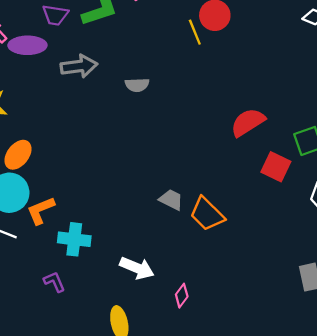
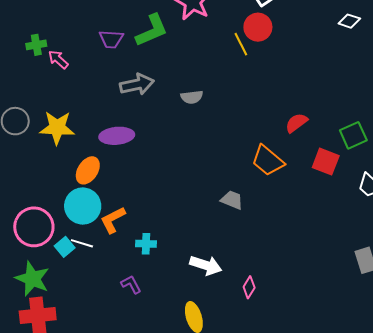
purple ellipse: (27, 45) -> (117, 136), moved
red semicircle: (248, 122) -> (296, 123), size x0.7
orange trapezoid: (207, 214) -> (268, 161), moved
cyan cross: (74, 239) -> (146, 244), size x0.7

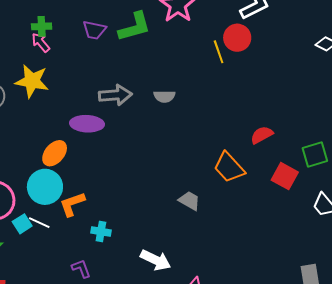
green cross: (36, 45) -> (42, 26), moved
gray arrow: (137, 84) -> (115, 95), moved
yellow star: (57, 128) -> (32, 81), moved

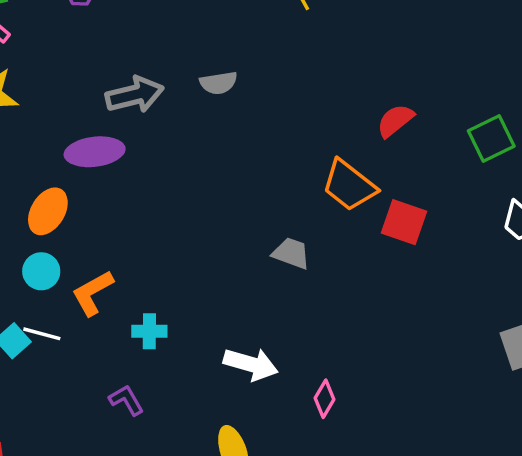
red square: (285, 176) -> (404, 222), moved
cyan circle: (45, 187) -> (41, 271), size x0.6

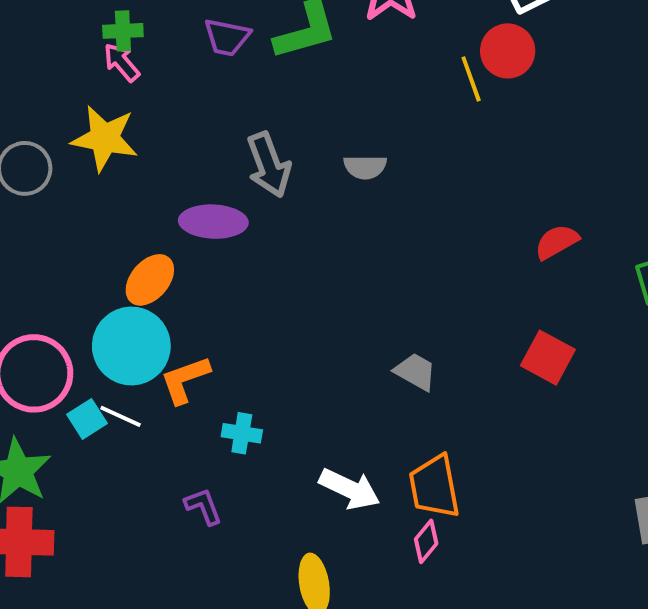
gray arrow: (135, 95) -> (269, 165), turned 74
orange trapezoid: (349, 185) -> (434, 487), moved, turned 32
cyan circle: (41, 271) -> (131, 346), size x1.8

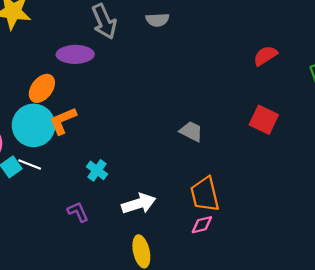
orange L-shape: (185, 380) -> (63, 121), moved
cyan cross: (242, 433) -> (97, 170), turned 30
white arrow: (350, 489) -> (139, 204), moved, turned -40
pink diamond: (426, 541) -> (202, 225), turned 40

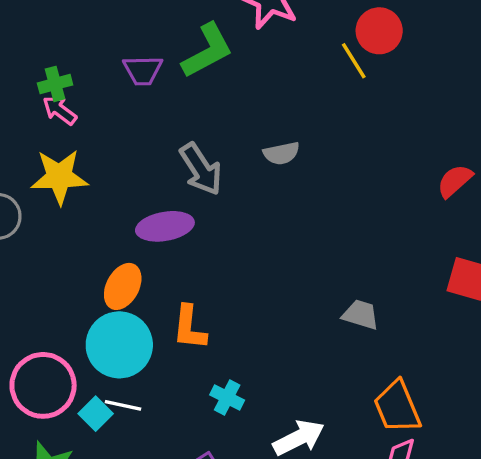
orange L-shape: (63, 121) -> (189, 328), moved, turned -52

